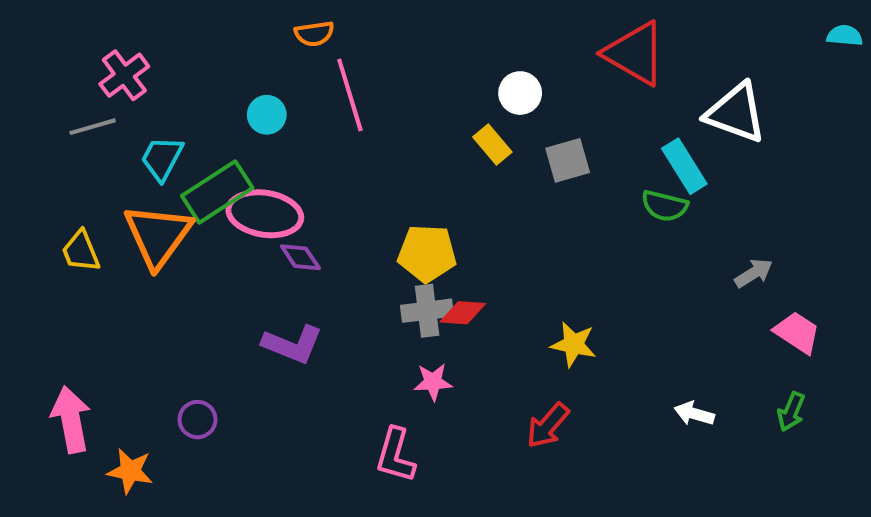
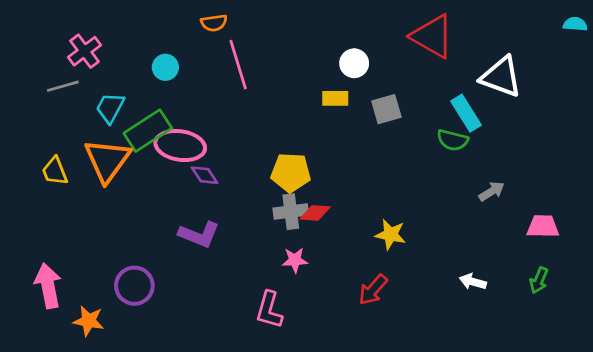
cyan circle: (267, 115) -> (165, 67), moved
yellow rectangle: (492, 144) -> (335, 98), turned -50
gray arrow: (754, 273) -> (492, 191), moved
pink trapezoid: (797, 332) -> (543, 226), turned -32
purple circle: (198, 420) -> (134, 286), size x1.5

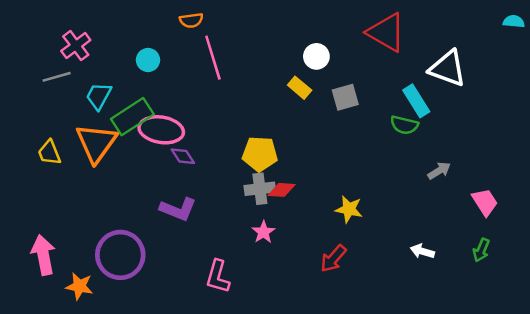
yellow rectangle: (335, 98) -> (300, 88), turned 40
pink trapezoid: (543, 226) -> (485, 202), turned 56
pink star: (295, 260) -> (263, 232), turned -30
purple circle: (134, 286) -> (120, 255), size x1.4
pink L-shape: (269, 310) -> (218, 277), moved

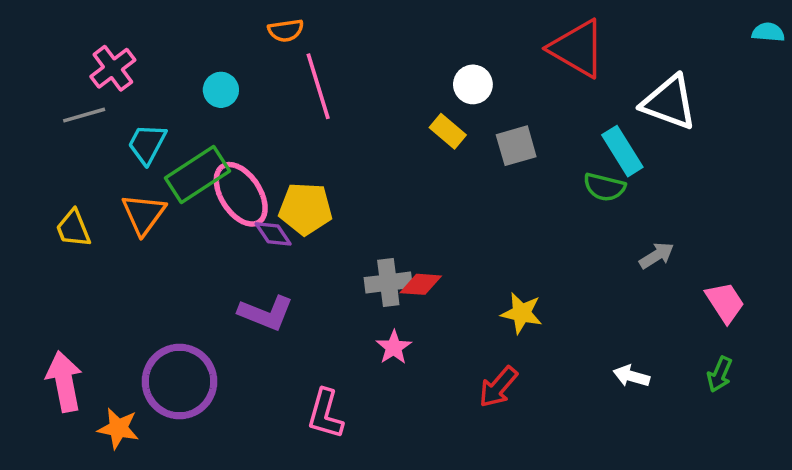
pink ellipse: (161, 130) -> (241, 194), turned 48
orange triangle: (96, 143) -> (143, 214), size x0.7
yellow pentagon: (260, 154) -> (306, 209), moved

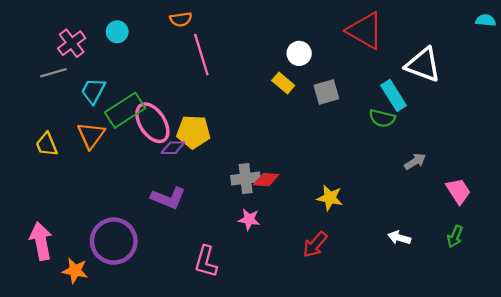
cyan circle: (221, 90) -> (117, 32), moved
purple diamond: (273, 234) -> (173, 148), turned -55
pink star: (394, 347) -> (249, 219), turned -30

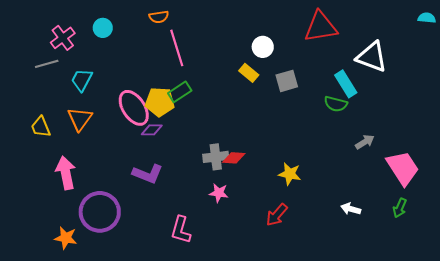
red triangle: (365, 31) -> (321, 27), turned -39
green rectangle: (125, 110) -> (180, 92), moved, size x0.7
yellow pentagon: (193, 132) -> (160, 102), moved
pink trapezoid: (458, 191) -> (403, 168), size x1.5
pink arrow: (41, 241) -> (66, 173), moved

